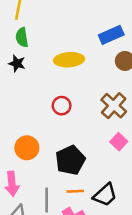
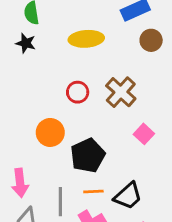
brown cross: (114, 106) -> (121, 92), moved
orange circle: (27, 148) -> (50, 132), moved

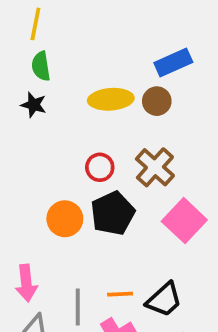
brown circle: (151, 40) -> (157, 101), moved
pink square: (144, 134) -> (184, 221), size x1.6
black pentagon: (88, 156) -> (113, 213), moved

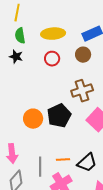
yellow ellipse: (111, 99) -> (53, 34), moved
red circle: (100, 167) -> (52, 59), moved
brown cross: (155, 167) -> (82, 91), turned 30

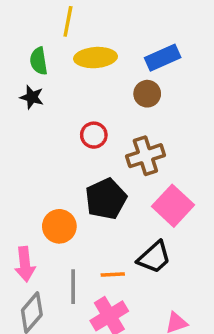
yellow line: (17, 13) -> (68, 21), moved
red circle: (52, 59) -> (94, 135), moved
orange circle: (33, 119) -> (59, 226), moved
black trapezoid: (87, 163) -> (154, 257), moved

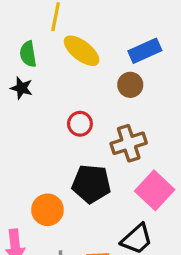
yellow ellipse: (96, 58) -> (82, 51), turned 42
black pentagon: (106, 199) -> (91, 184), turned 30

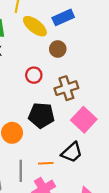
blue rectangle: (145, 51) -> (63, 17), moved
brown circle: (130, 85) -> (58, 49), moved

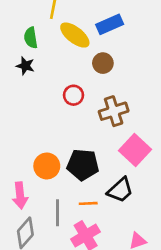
black pentagon: (41, 115) -> (83, 165), moved

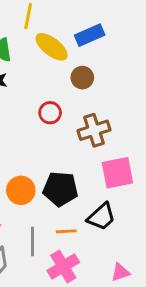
pink square: (135, 150) -> (117, 173), turned 36

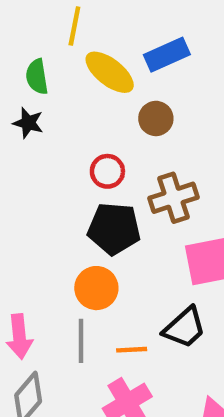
black pentagon: (60, 189) -> (114, 229), moved
orange circle: (21, 190) -> (96, 288), moved
gray line: (33, 242) -> (81, 341), moved

